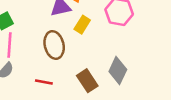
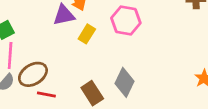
brown ellipse: (54, 45) -> (33, 74), moved, turned 72

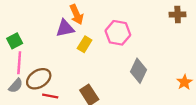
gray diamond: (124, 82) -> (139, 71), moved

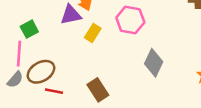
green square: (15, 41) -> (29, 29), moved

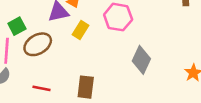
brown ellipse: (41, 72) -> (38, 44), moved
brown rectangle: (98, 90) -> (86, 87), turned 40

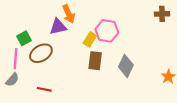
yellow rectangle: (80, 30) -> (90, 39), moved
brown rectangle: (86, 87) -> (95, 61), moved

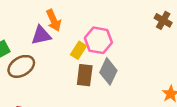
brown cross: (162, 14) -> (163, 20), turned 32
gray diamond: (126, 66) -> (108, 71), moved

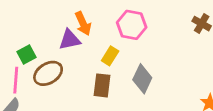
pink hexagon: (98, 40) -> (132, 25), moved
brown rectangle: (85, 75) -> (102, 85), moved

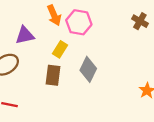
orange arrow: (83, 24) -> (54, 15), moved

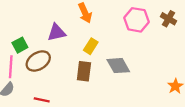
pink hexagon: (79, 22) -> (137, 20), moved
gray diamond: (88, 69) -> (118, 66), turned -55

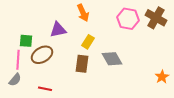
brown cross: (169, 19) -> (156, 18), size x1.5
green square: (20, 45) -> (26, 41), turned 32

